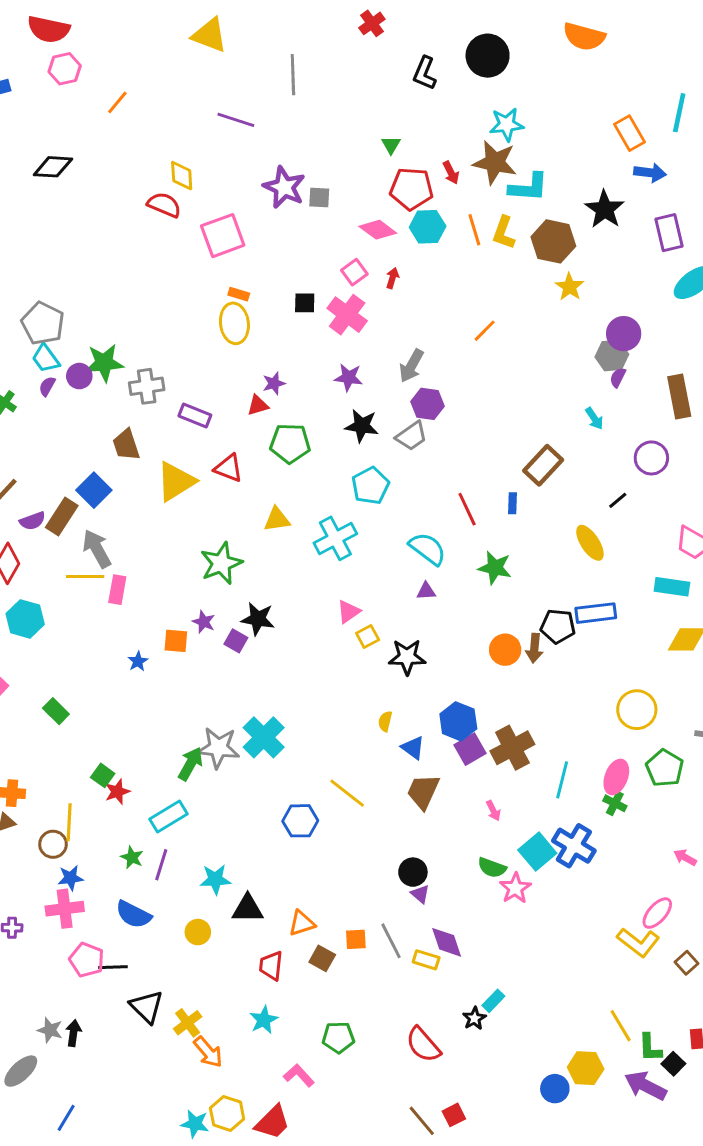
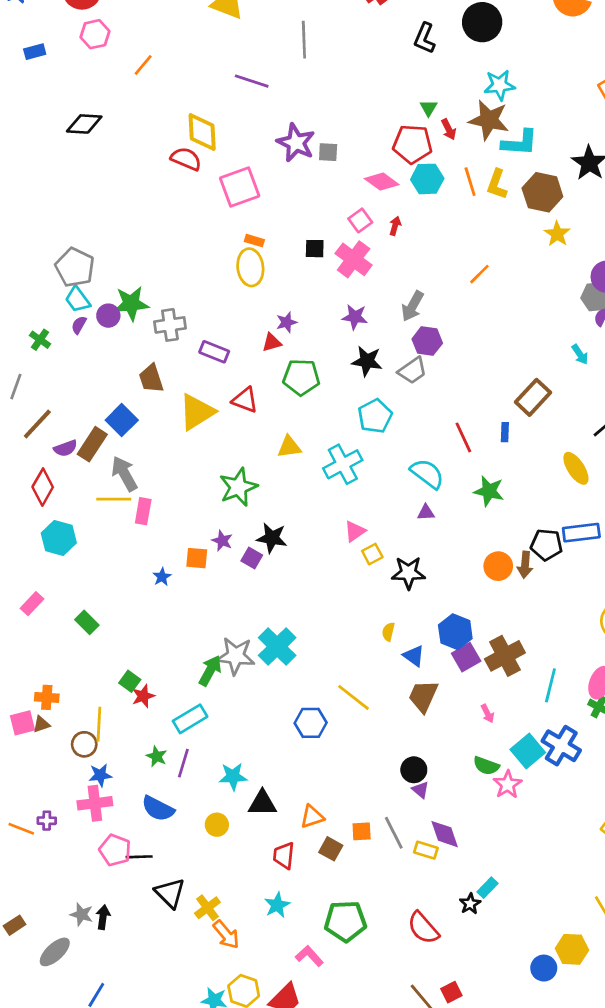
green triangle: (391, 145) -> (429, 108), moved
yellow diamond: (182, 176) -> (202, 132), size x1.4
green pentagon: (338, 1037) -> (345, 921), size x1.4

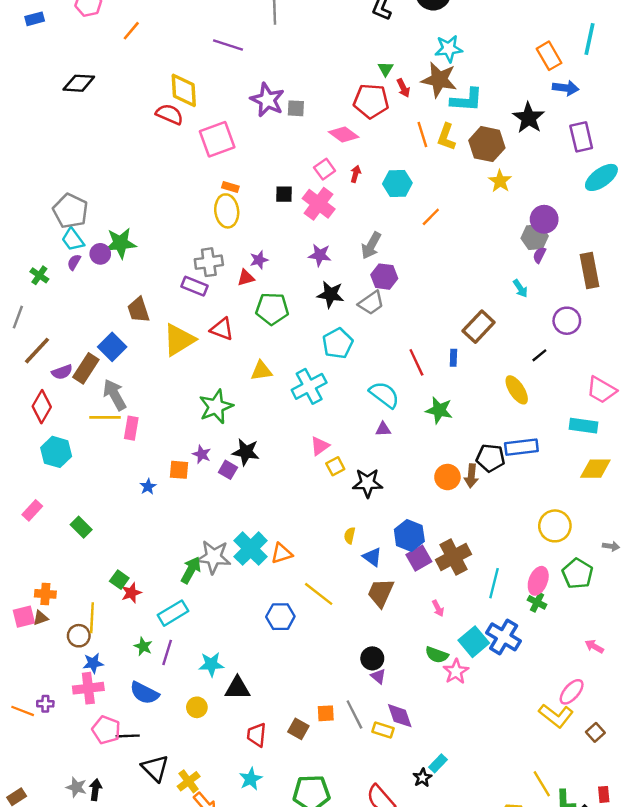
cyan hexagon: (427, 179) -> (397, 183), moved
gray cross: (170, 325) -> (209, 262), moved
orange triangle: (312, 817) -> (282, 553), moved

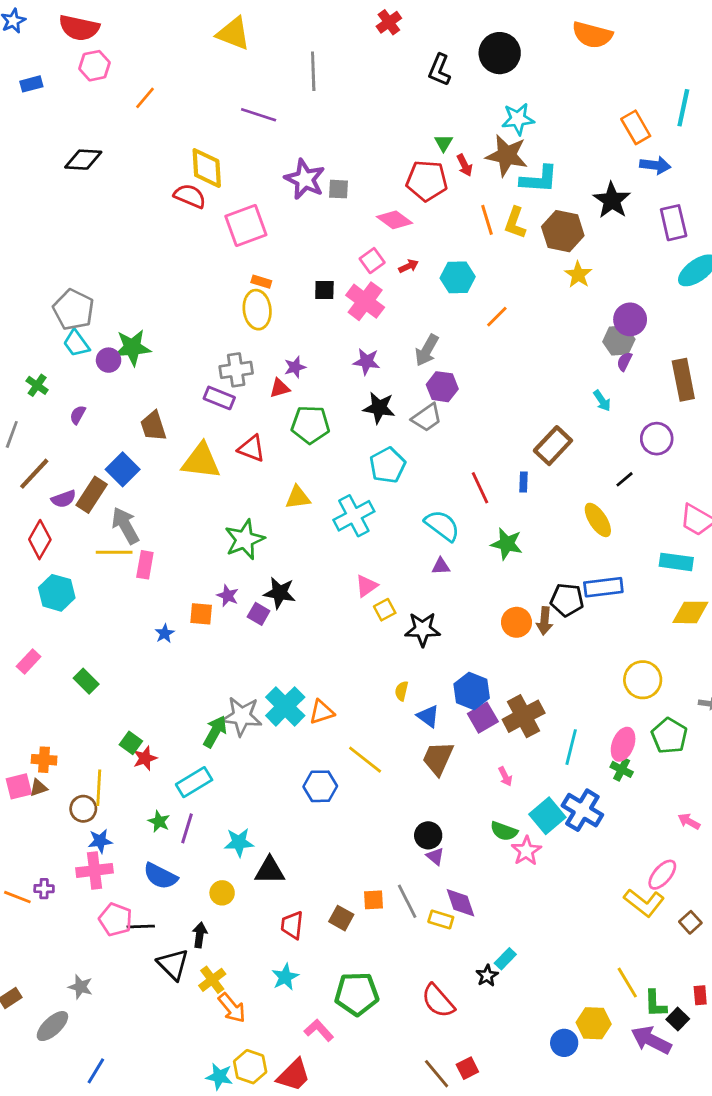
red arrow: (356, 174) -> (409, 266), turned 49
purple semicircle: (74, 262) -> (78, 415), moved
yellow triangle: (179, 340) -> (201, 461), turned 39
black arrow: (95, 790) -> (200, 935), moved

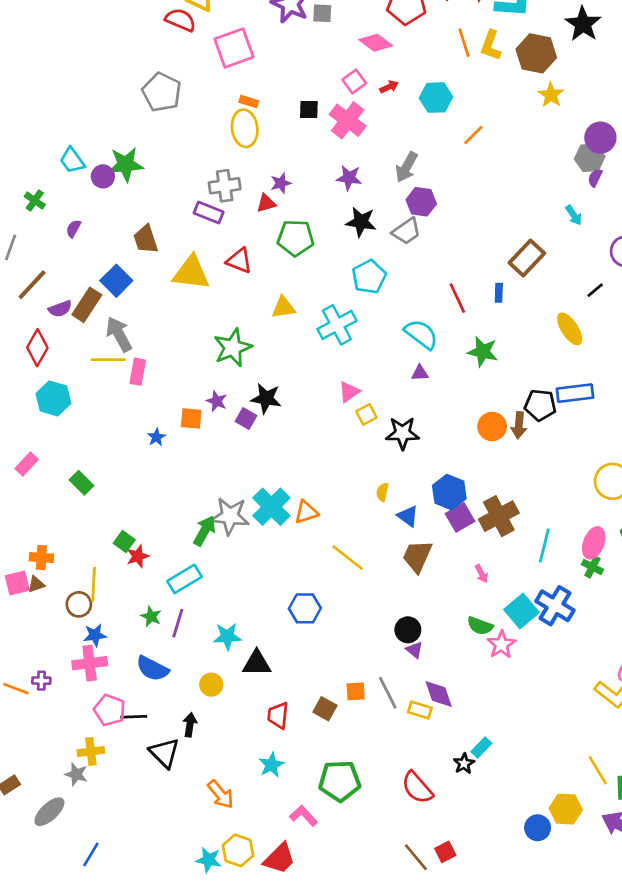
gray pentagon: (73, 310) -> (162, 92), moved
blue hexagon: (320, 786) -> (305, 608), moved
yellow cross: (212, 980) -> (91, 752), moved, turned 30

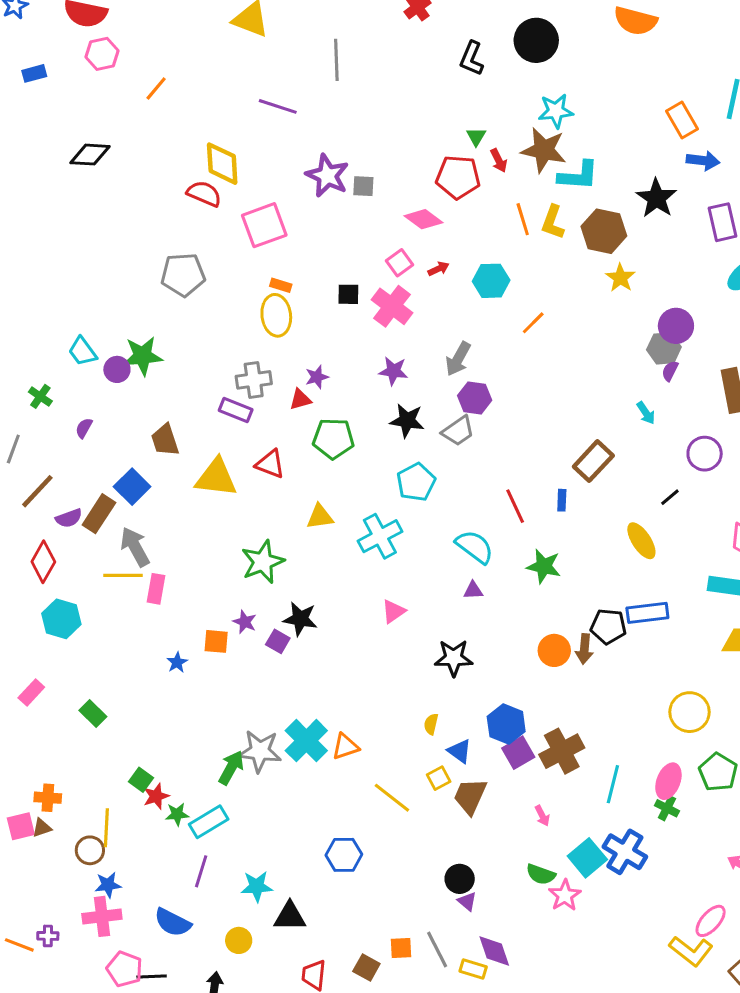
gray pentagon: (162, 92) -> (183, 275), turned -30
yellow square: (366, 414) -> (439, 778), moved
green star: (151, 616) -> (177, 814), moved, turned -30

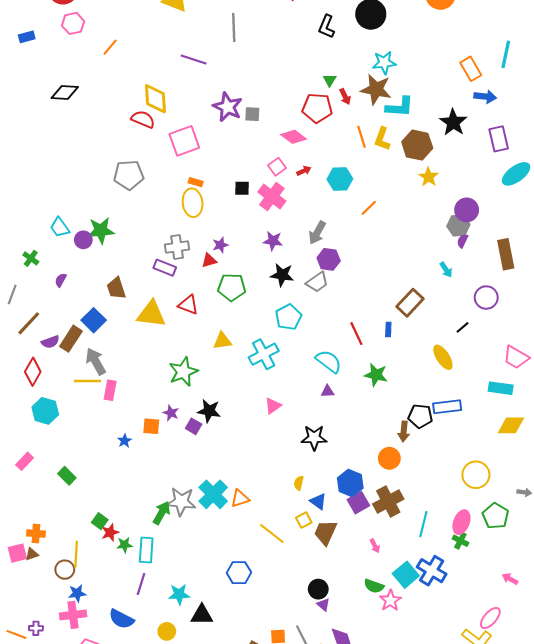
orange circle: (554, 650) -> (389, 458), moved
cyan rectangle: (209, 822) -> (146, 550), turned -55

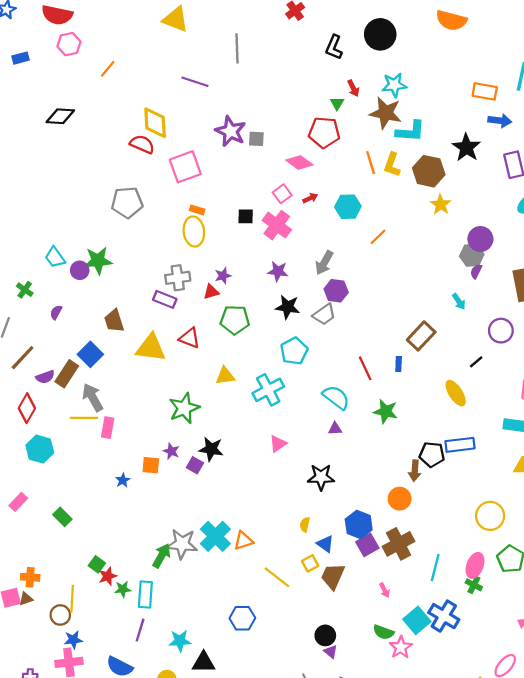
orange rectangle: (471, 69) -> (485, 91), turned -50
red arrow: (345, 97) -> (353, 88), moved

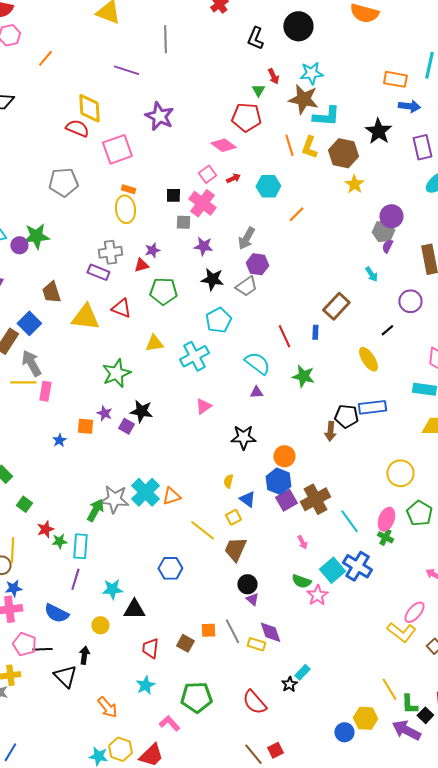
gray square: (256, 139) -> (183, 222), moved
orange circle: (400, 499) -> (284, 456), moved
green square: (97, 564) -> (24, 504), moved
cyan line: (435, 568) -> (349, 521), turned -50
brown trapezoid: (333, 576) -> (235, 549), moved

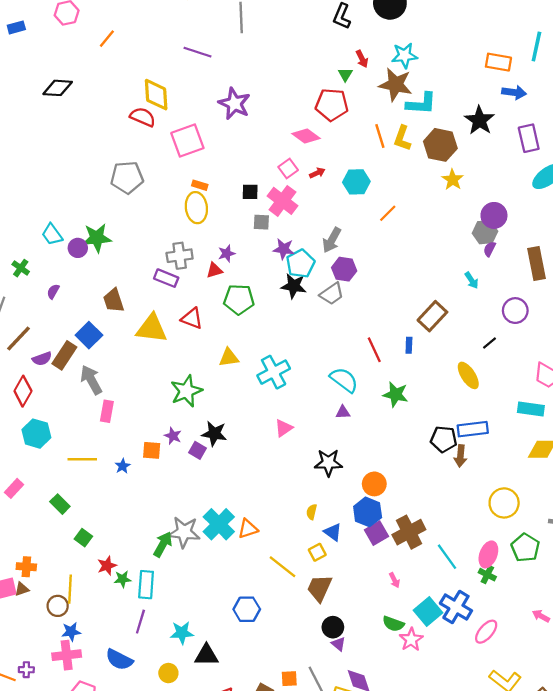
cyan pentagon: (218, 320) -> (300, 264), moved
yellow line: (23, 382) -> (82, 459), moved
brown arrow: (330, 431) -> (460, 456), moved
pink ellipse: (414, 612) -> (486, 632), moved

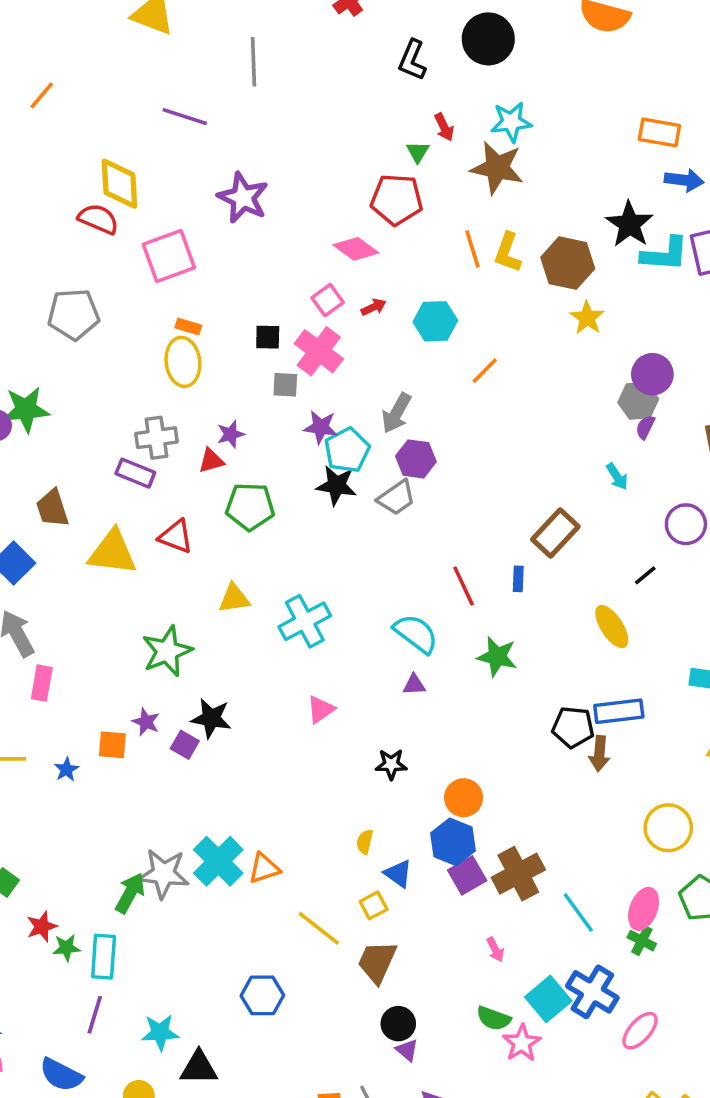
cyan L-shape: (421, 104) -> (665, 254), moved
black star: (328, 463) -> (391, 764), size x0.7

